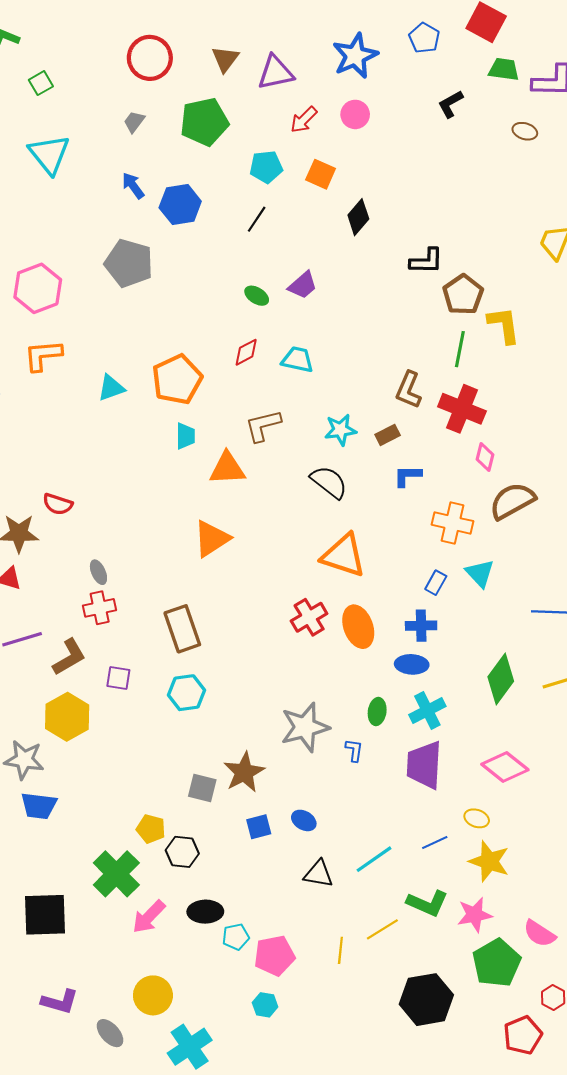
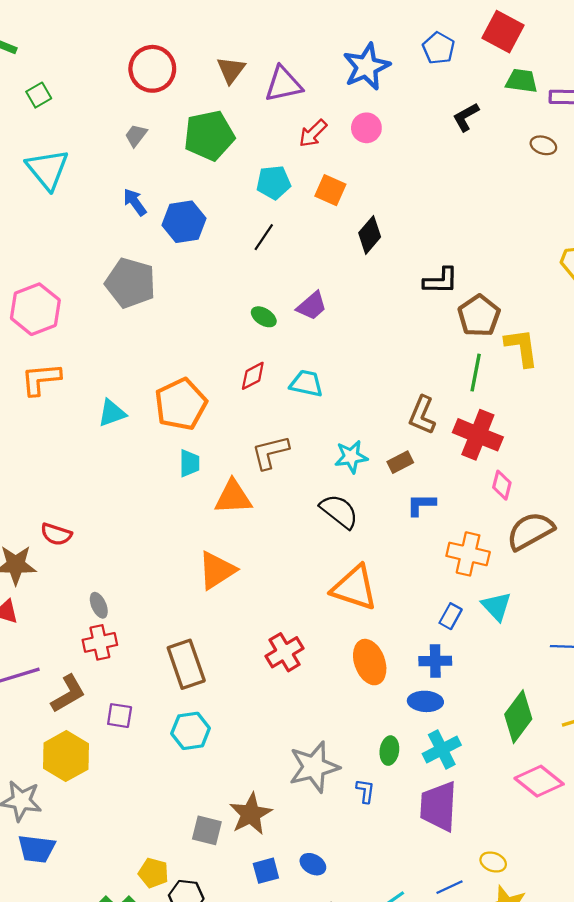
red cross: (309, 617) -> (284, 652), moved
pink diamond: (505, 767) -> (539, 781), moved

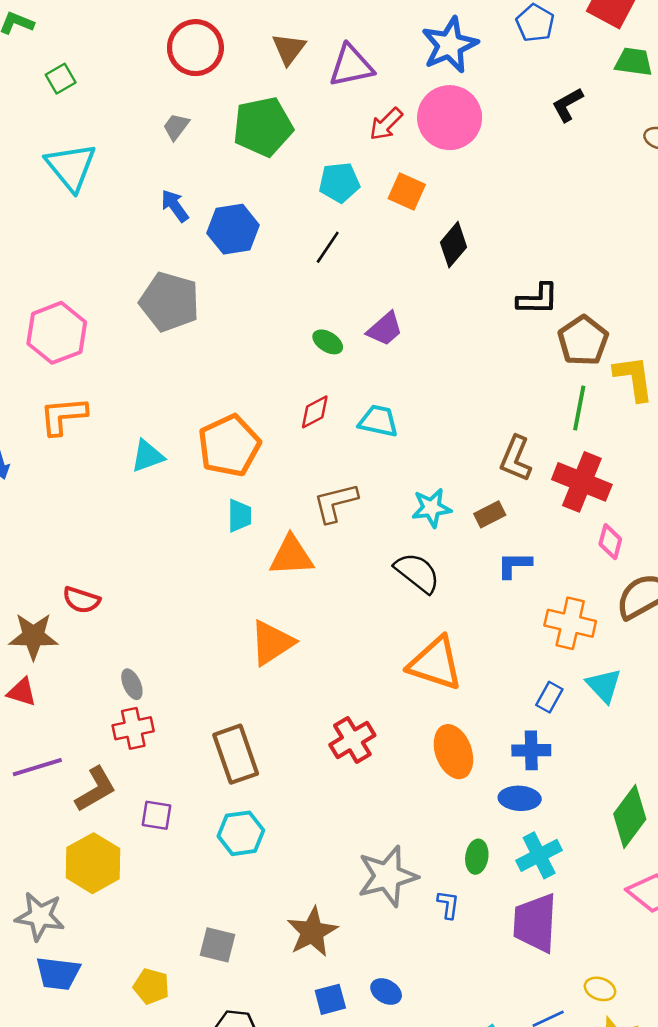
pink circle: (366, 128) -> (450, 118), size x1.8
gray square: (207, 830) -> (217, 945), moved
yellow pentagon: (153, 873) -> (151, 986), moved

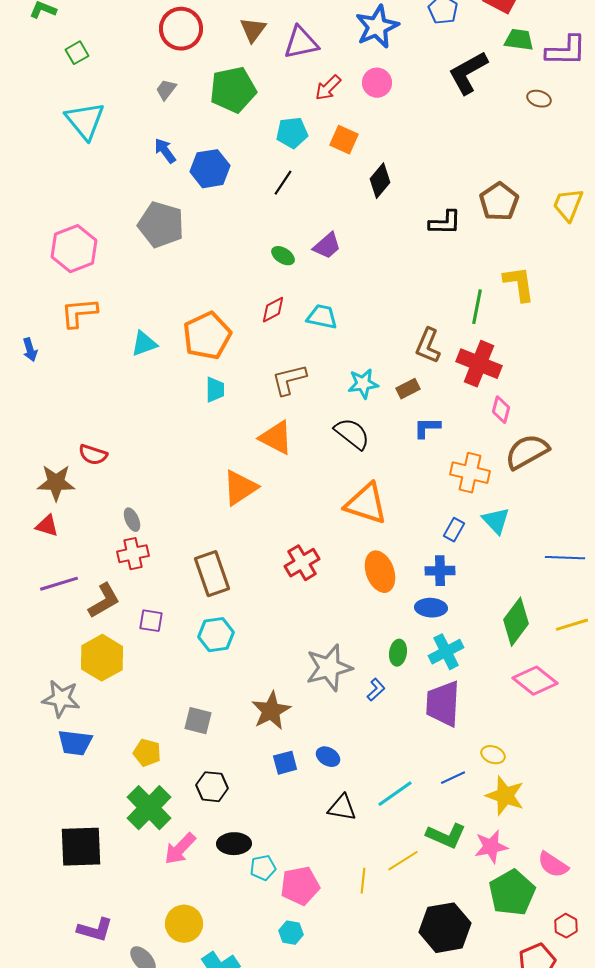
black L-shape: (568, 105) -> (468, 73), size x1.6
pink circle: (450, 118) -> (377, 83), size x0.6
brown pentagon: (583, 341) -> (499, 202), moved
orange triangle: (291, 556) -> (276, 438), moved, turned 30
blue L-shape: (448, 905) -> (376, 690), turned 40

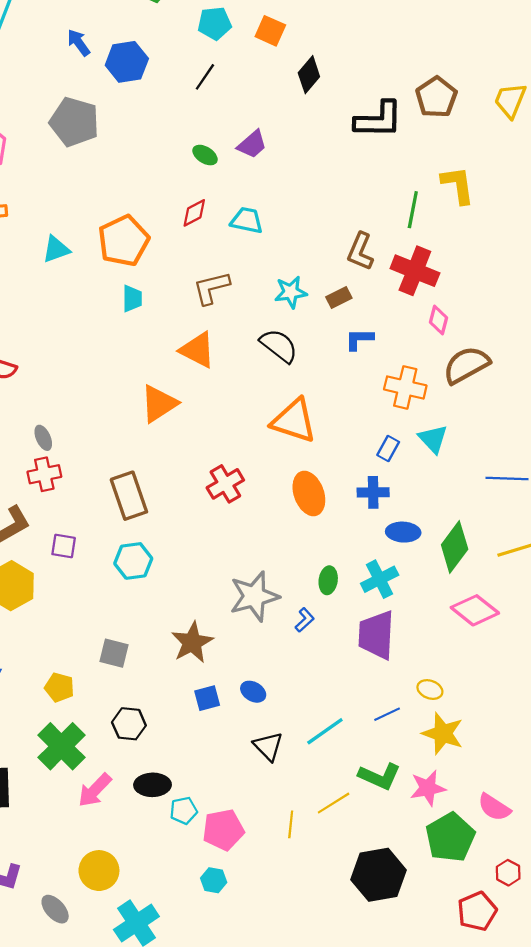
black L-shape: (445, 223) -> (379, 120), size x1.4
blue ellipse: (431, 608) -> (403, 532), moved
black triangle: (342, 808) -> (268, 746), turned 36

